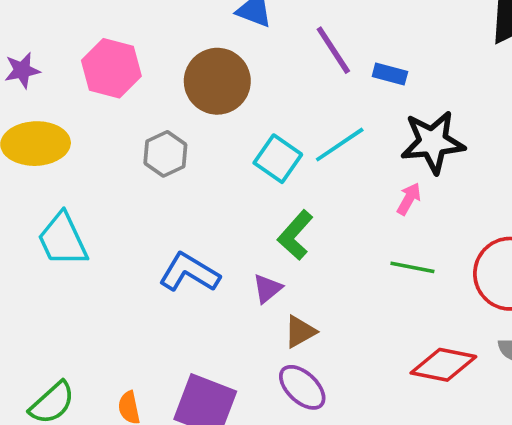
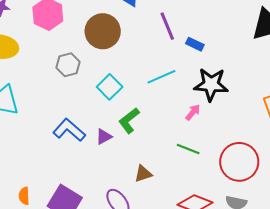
cyan square: (278, 159) -> (110, 87), moved
purple triangle: (267, 288) -> (104, 137), moved
brown triangle: (300, 332) -> (143, 174), moved

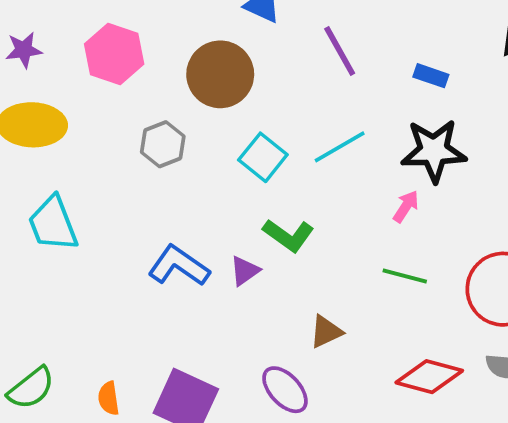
blue rectangle: (195, 44) -> (431, 76), moved
cyan square: (110, 87) -> (263, 157), moved
green L-shape: (129, 120) -> (288, 235), turned -100

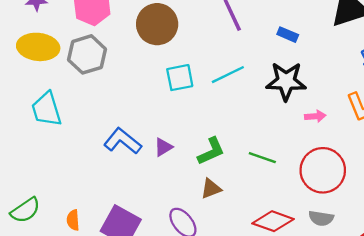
gray hexagon: (163, 144) -> (87, 54), moved, size x1.4
cyan square: (263, 157) -> (180, 78), turned 36
pink arrow: (406, 206) -> (315, 116), moved, turned 48
green L-shape: (288, 235) -> (211, 151), moved, turned -64

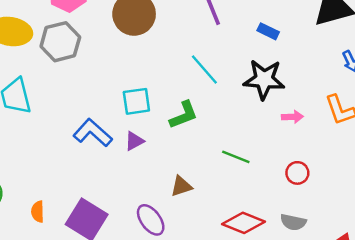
cyan line: (228, 75) -> (204, 70), turned 72
cyan square: (180, 78) -> (136, 101), moved
green L-shape: (211, 151) -> (184, 115), moved
red circle: (323, 170) -> (297, 173), size x0.5

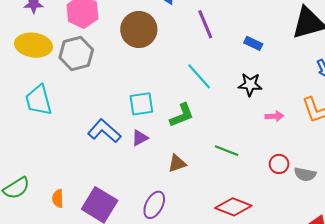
black star: (264, 79) -> (250, 84), size x0.7
brown triangle: (181, 186) -> (177, 163), moved
purple ellipse: (151, 220) -> (154, 205), turned 64
gray semicircle: (293, 222) -> (305, 174), moved

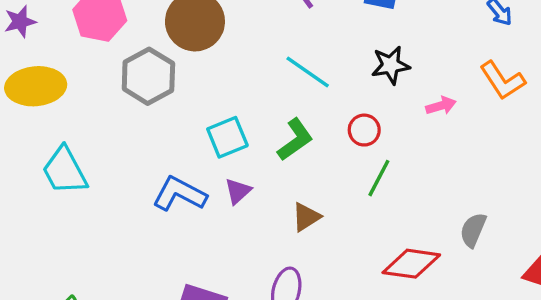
gray hexagon: (76, 54) -> (148, 76), moved
green line: (226, 151) -> (379, 178), turned -70
red circle: (279, 164) -> (364, 130), moved
gray semicircle: (305, 174) -> (473, 230), moved, turned 115

